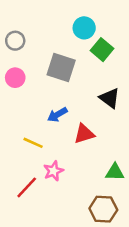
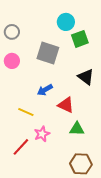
green square: (102, 50) -> (80, 39), turned 30
red triangle: (84, 134) -> (66, 105), turned 42
green triangle: (115, 172) -> (77, 129), moved

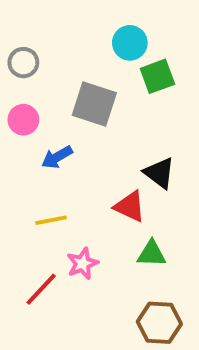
black triangle: (86, 77) -> (159, 173), moved
blue arrow: (45, 90) -> (57, 157), moved
yellow line: (26, 112) -> (51, 220), turned -35

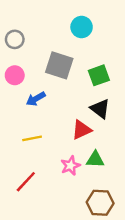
green square: (157, 76) -> (99, 75), moved
red triangle: (130, 206) -> (82, 130), turned -50
pink star: (83, 264) -> (70, 166), moved

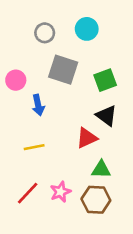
gray circle: (15, 39) -> (45, 33), moved
blue arrow: (36, 99) -> (38, 105), turned -72
pink star: (70, 166) -> (60, 192), moved
brown hexagon: (100, 203) -> (96, 200), moved

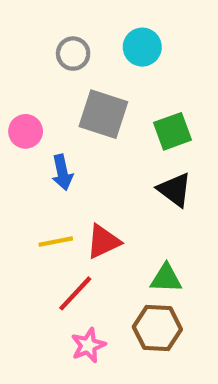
red triangle: (87, 138) -> (103, 242), moved
pink star: (60, 192) -> (88, 345), moved
red line: (28, 193) -> (75, 293), moved

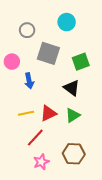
gray circle: (73, 54) -> (27, 30), moved
black triangle: (175, 190) -> (72, 88), moved
green triangle: (166, 278) -> (73, 115), moved, turned -35

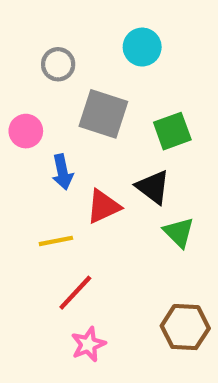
red triangle: (48, 113) -> (103, 206), moved
green triangle: (73, 115) -> (179, 232), moved, turned -42
brown hexagon: (74, 154) -> (185, 327), moved

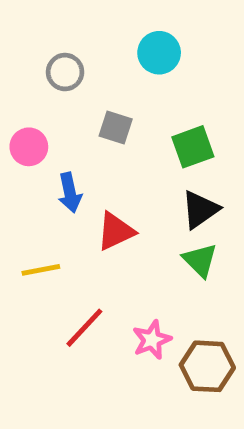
gray square: (103, 114) -> (116, 128), size x0.6
black triangle: (153, 187) -> (200, 210), moved, turned 48
yellow line: (56, 241) -> (41, 270), moved
pink star: (88, 344) -> (152, 340), moved

